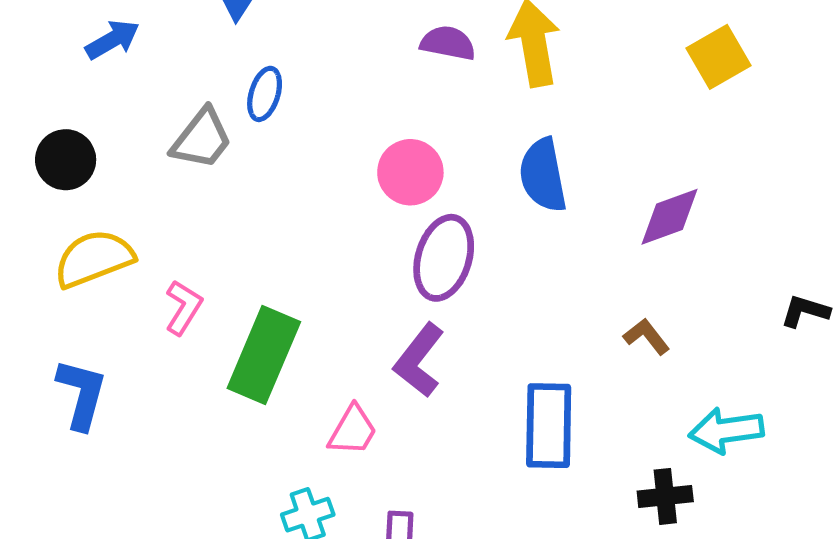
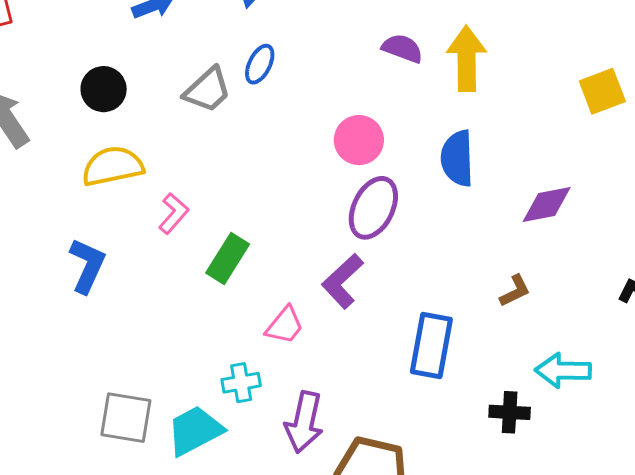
brown L-shape: (647, 336) -> (515, 291), turned 93
green rectangle: (264, 355) -> (228, 259), size x0.7

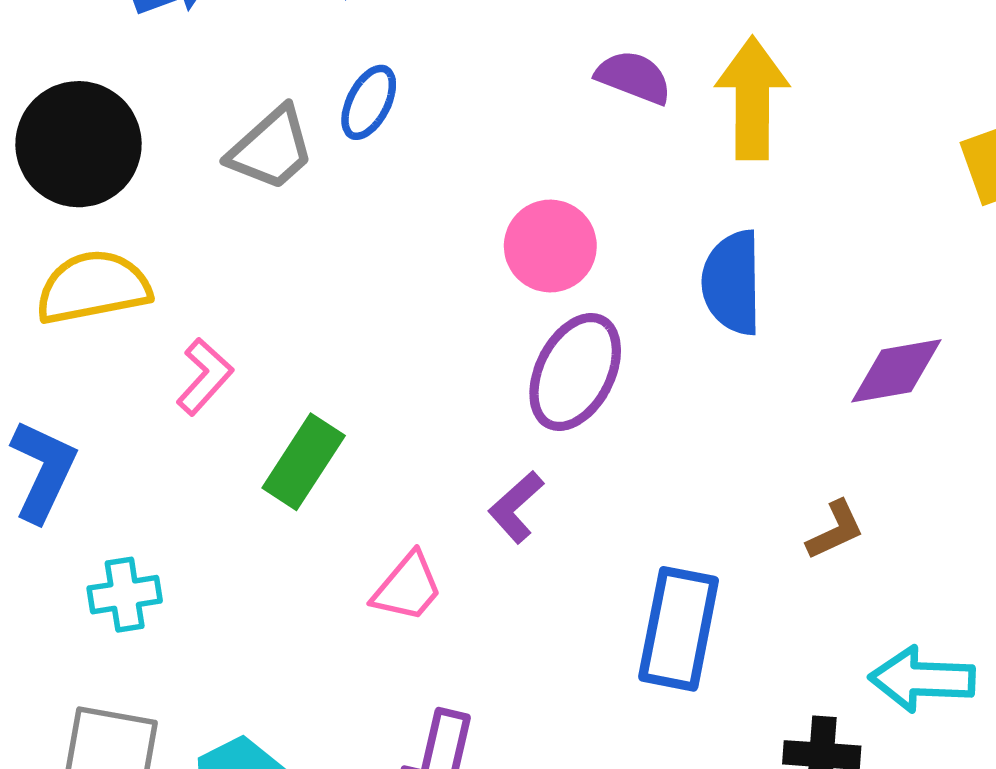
black circle: (104, 89) -> (79, 144), size x1.5
purple L-shape: (343, 281) -> (516, 507), size x0.7
cyan cross: (241, 383) -> (125, 595), moved

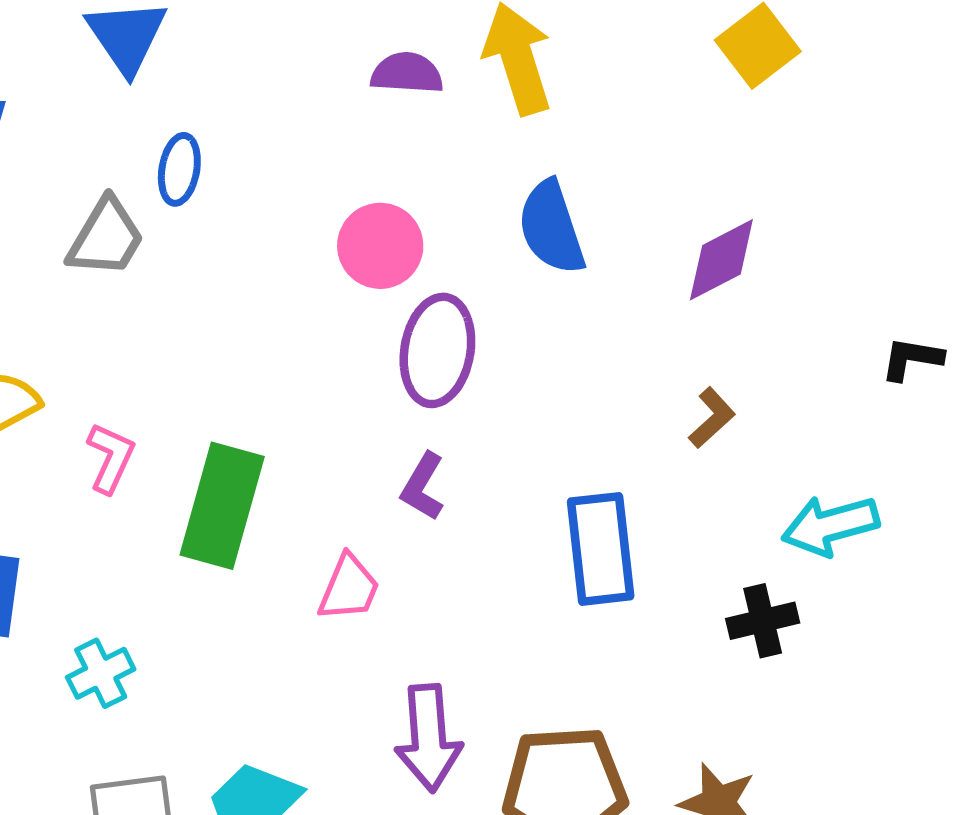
green rectangle: (304, 462) -> (222, 506), size x1.4

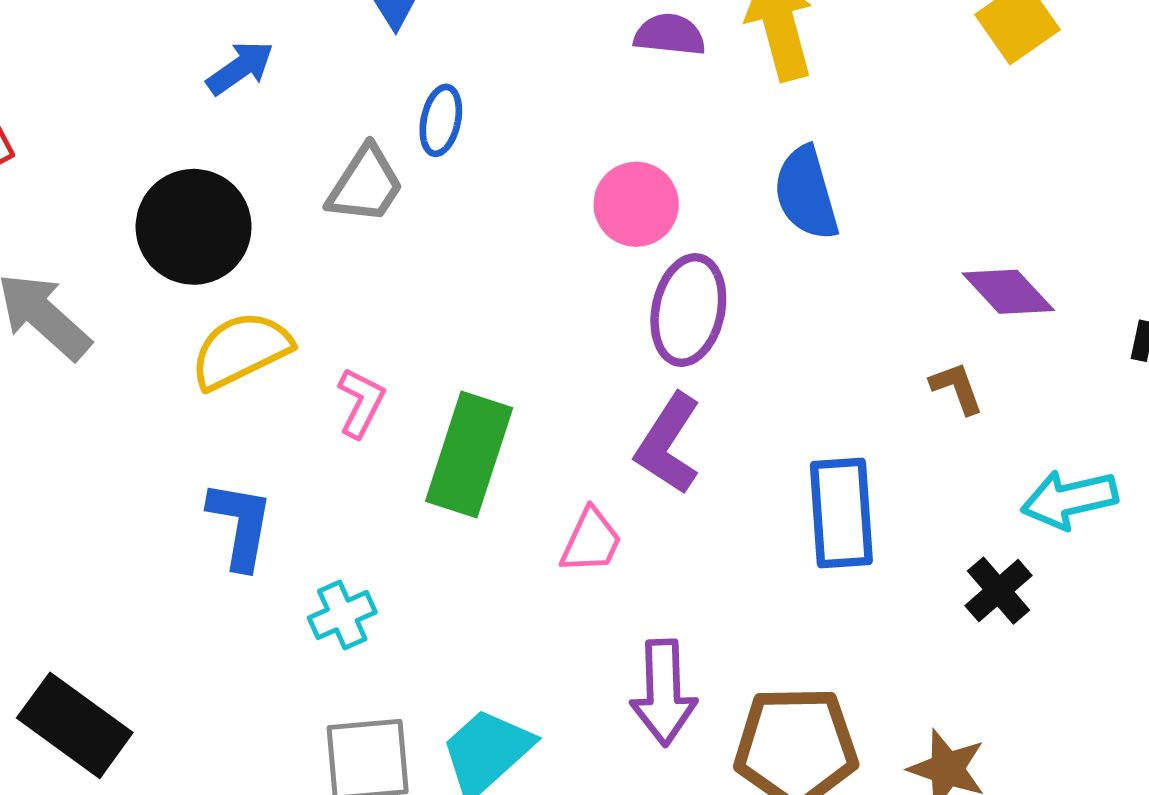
purple diamond: (721, 260) -> (1008, 292), moved, turned 72
brown L-shape: (712, 418) -> (957, 388), turned -70
purple L-shape: (423, 487) -> (668, 444), size x1.5
black cross: (763, 621) -> (998, 591), turned -30

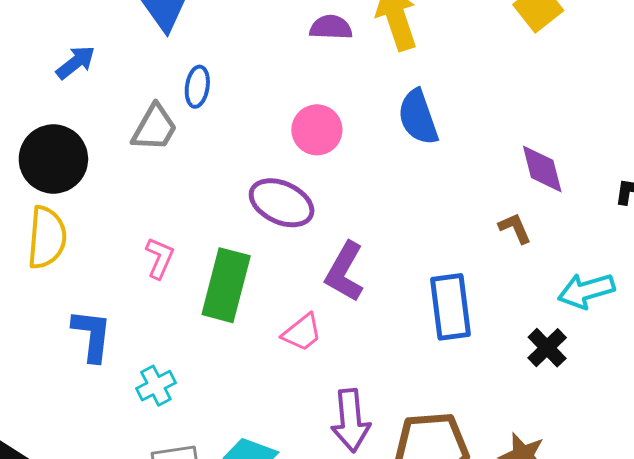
purple diamond: (1008, 292) -> (542, 169), turned 32
purple ellipse: (688, 310) -> (282, 203), moved, turned -74
yellow semicircle: (241, 350) -> (47, 237), moved, turned 124
pink trapezoid: (591, 541) -> (302, 333), turned 30

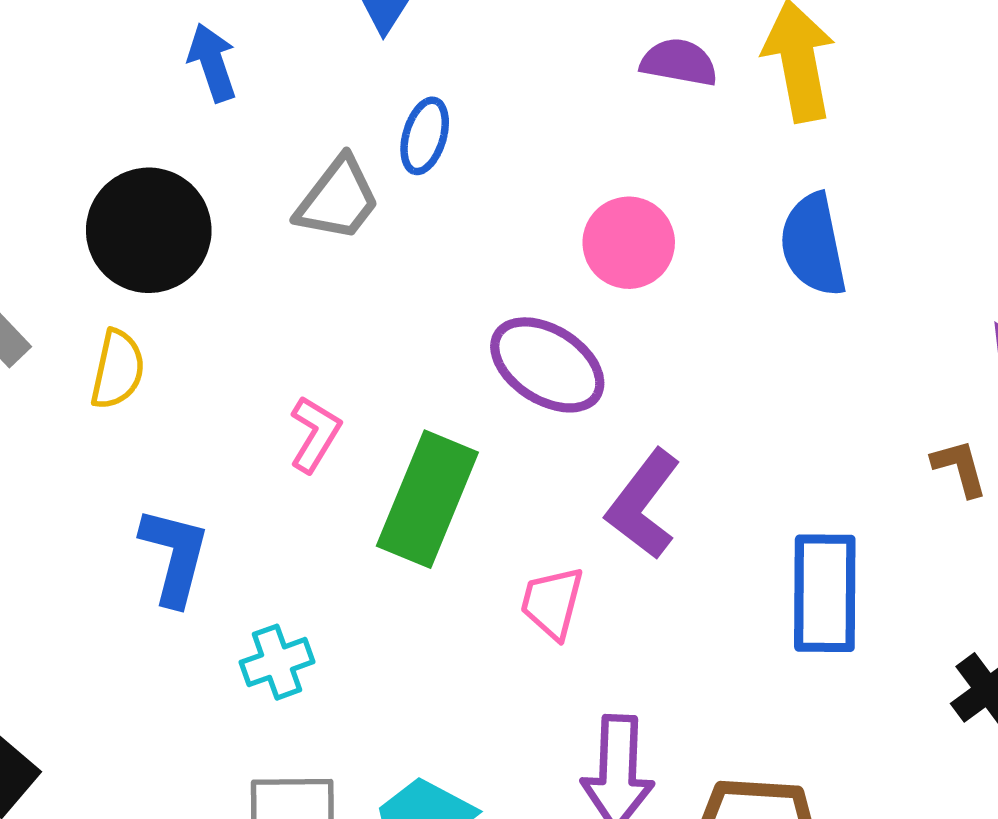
blue arrow: (76, 62) -> (212, 62), turned -78
yellow semicircle: (47, 237) -> (118, 370), size x0.7
pink trapezoid: (302, 333) -> (552, 603), turned 135

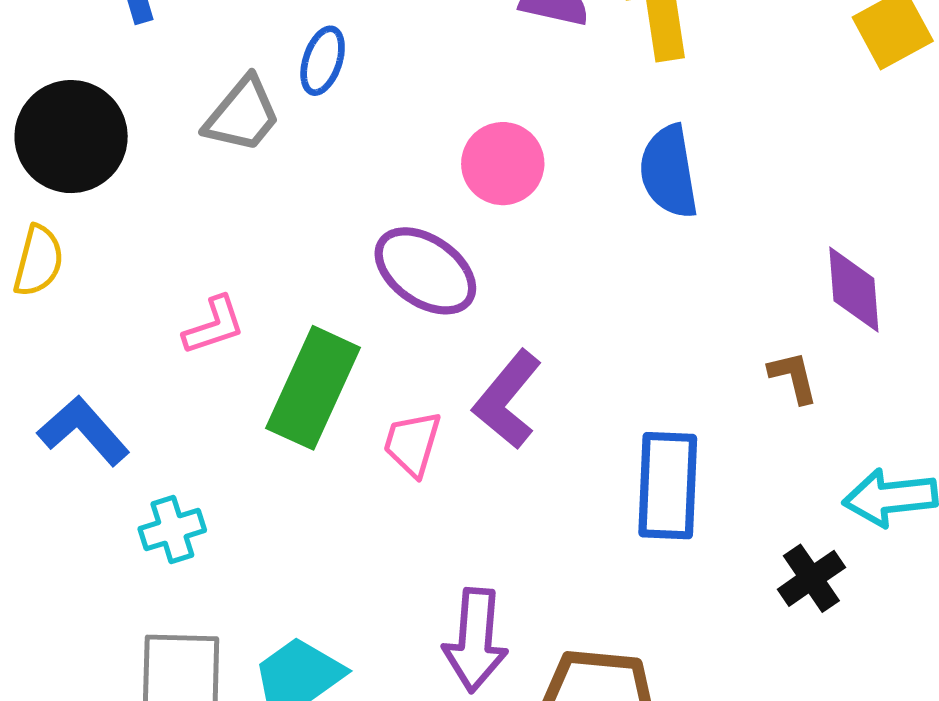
pink L-shape: (315, 434) -> (214, 326), turned 38
blue L-shape: (174, 556) -> (83, 431), turned -58
pink trapezoid: (552, 603) -> (412, 444), moved

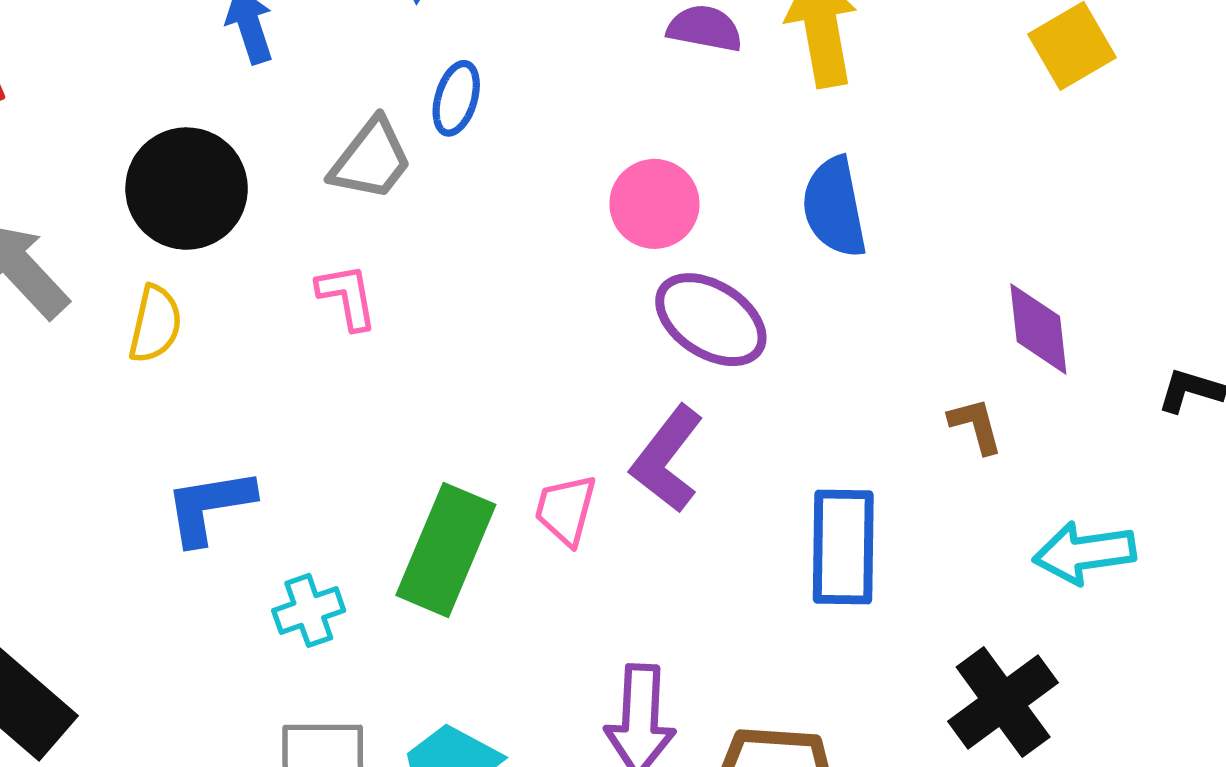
purple ellipse: (425, 271) -> (711, 320), moved
pink L-shape: (214, 326) -> (347, 297), moved, turned -80
green rectangle: (313, 388) -> (446, 550), moved
blue L-shape: (83, 431) -> (209, 506), turned -56
black cross: (811, 578) -> (1003, 702), moved, size x1.5

